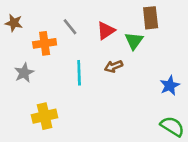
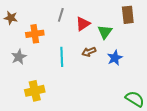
brown rectangle: (151, 18) -> (128, 15), moved
gray line: (70, 27) -> (61, 15), moved, turned 56
blue star: (170, 86) -> (115, 58), moved

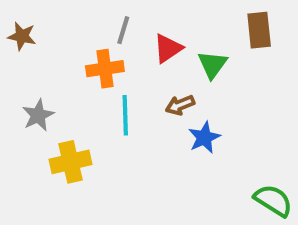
orange cross: (35, 34) -> (105, 69), moved
blue star: (115, 58) -> (204, 138), moved
yellow cross: (35, 91) -> (71, 162), moved

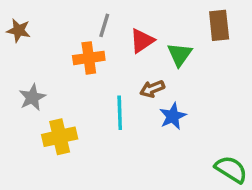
cyan line: (125, 115) -> (120, 113), moved

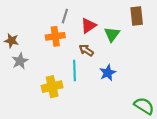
brown star: (19, 31) -> (11, 41), moved
brown arrow: (152, 89) -> (86, 50), moved, turned 56
yellow cross: (60, 137) -> (52, 87), moved

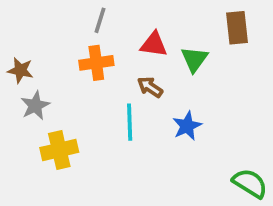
gray line: (65, 16) -> (100, 20), moved
red triangle: (88, 26) -> (154, 44), turned 42
yellow cross: (52, 87) -> (59, 150), moved

